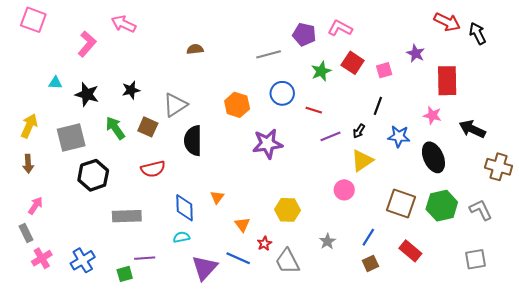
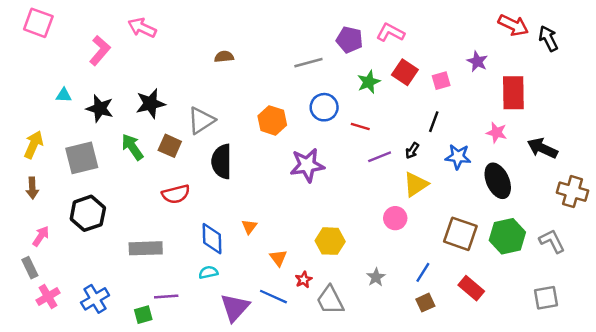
black star: (131, 90) -> (150, 104), size x1.4
black hexagon: (93, 175) -> (88, 213), moved

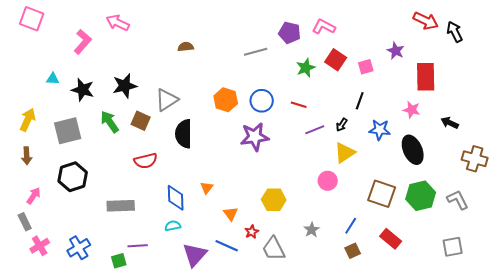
blue circle: (324, 107) -> (262, 101), moved
black arrow: (542, 148) -> (450, 123), size x0.7

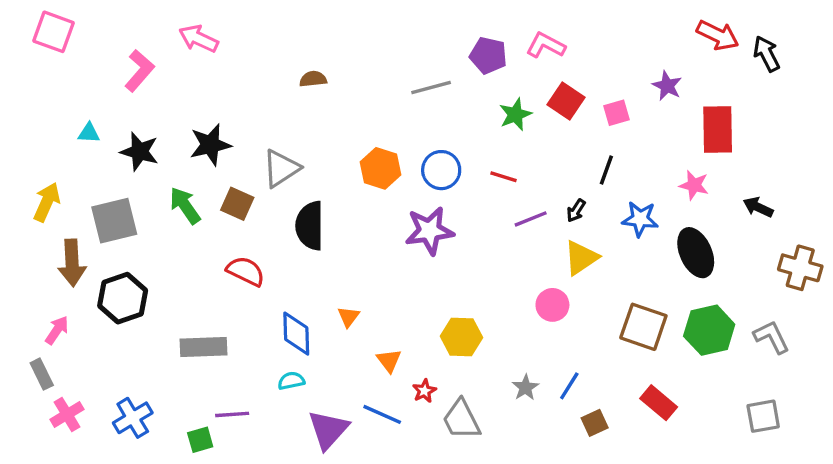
brown arrow: (27, 156) -> (72, 263), moved, size x1.5
red semicircle: (146, 161) -> (246, 271), turned -140
blue line: (351, 226) -> (569, 386), moved

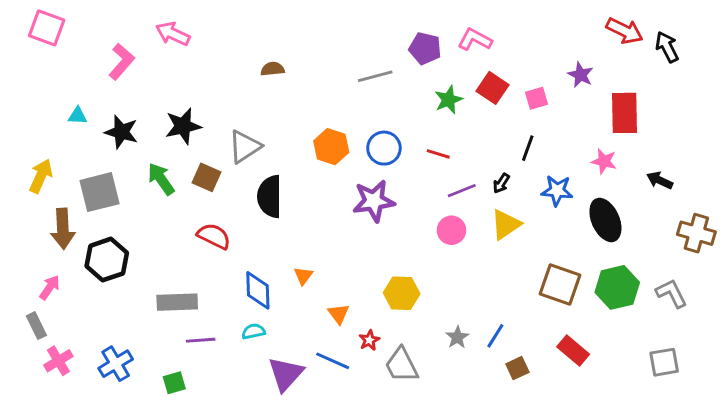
pink circle: (552, 305) -> (451, 230), moved
purple line: (232, 414) -> (201, 340), moved

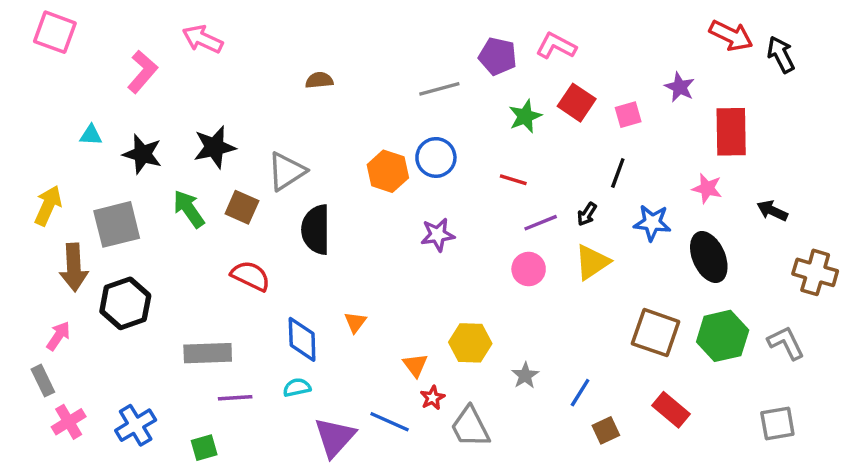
blue circle: (384, 148) -> (436, 157), moved
purple star: (374, 201) -> (438, 235), size x0.7
orange triangle: (339, 314) -> (415, 365), moved
gray star: (457, 337) -> (525, 375), moved

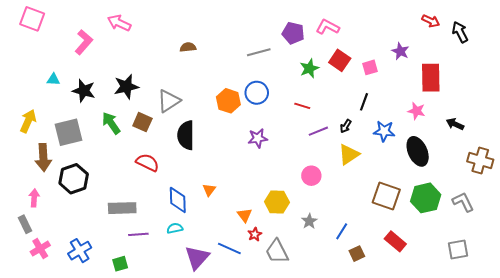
red arrow: (731, 36) -> (431, 21), size x0.7
pink circle: (529, 269) -> (311, 176), moved
pink arrow: (58, 336) -> (34, 198), turned -30

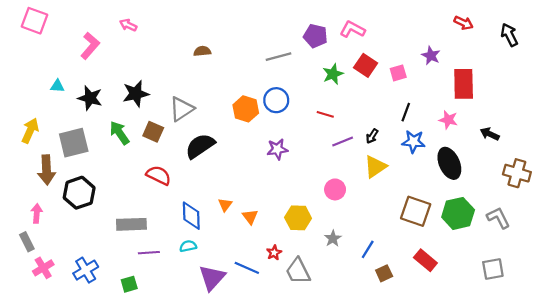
pink arrow: (119, 23) -> (128, 25), size x0.7
black arrow: (460, 32) -> (509, 35), moved
black line: (364, 102) -> (406, 112), moved
black semicircle: (186, 135) -> (200, 146), turned 56
orange triangle: (245, 215) -> (250, 217), moved

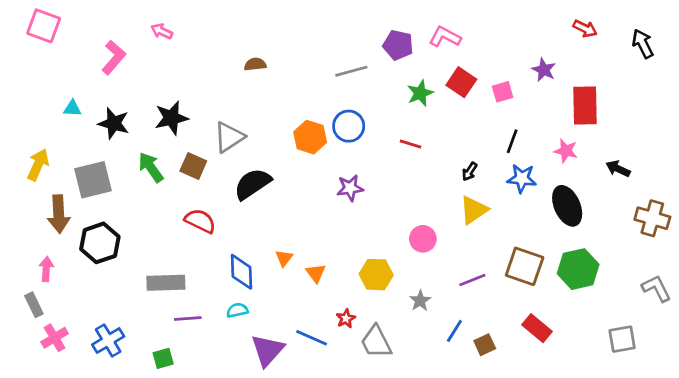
purple line: (343, 142) -> (472, 280), moved
gray L-shape: (498, 218) -> (656, 288), moved
blue line: (368, 249) -> (454, 331), moved

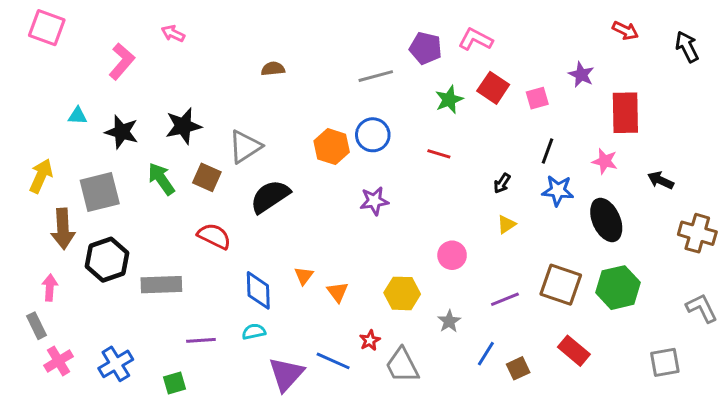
yellow triangle: (474, 210) -> (506, 224), size x0.6
gray rectangle: (166, 283) -> (161, 285), moved

